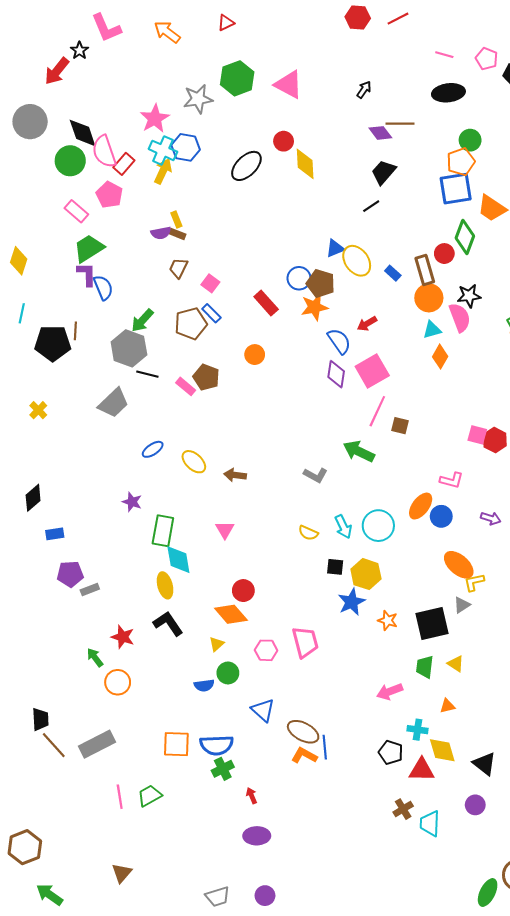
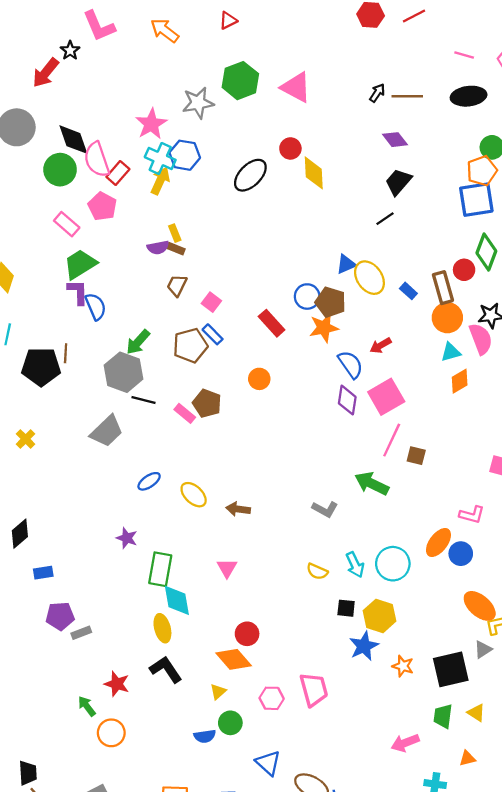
brown line: (400, 124) -> (407, 96), moved
orange diamond: (440, 357) -> (460, 381), turned 30

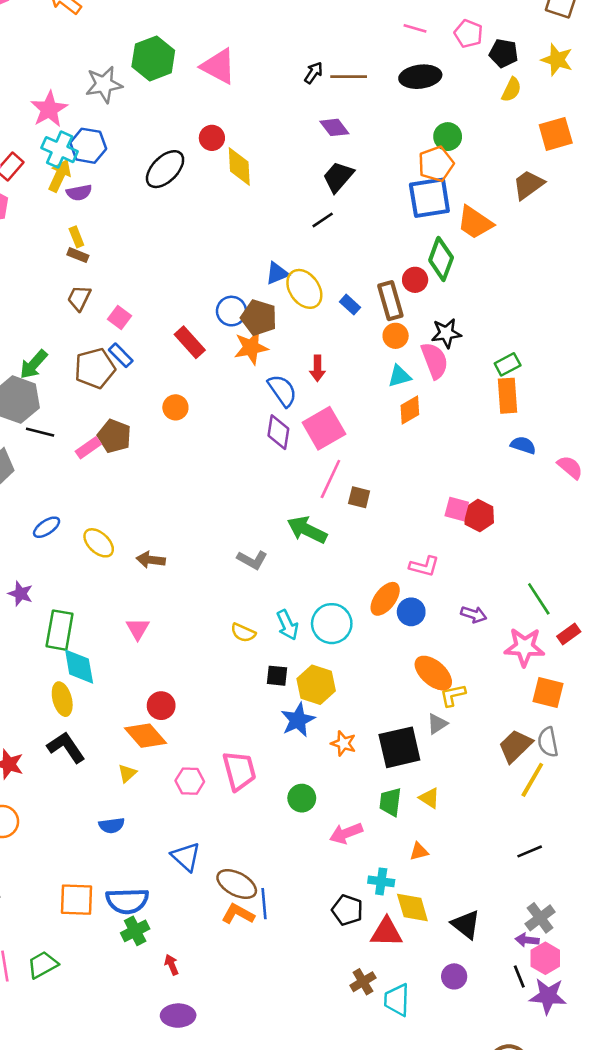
purple semicircle: (158, 248) -> (79, 193), moved
orange circle: (447, 318) -> (396, 336), size x0.7
red arrow: (381, 345) -> (317, 368), turned -60
pink rectangle: (185, 413) -> (88, 448), turned -75
green circle: (230, 723) -> (302, 798), moved

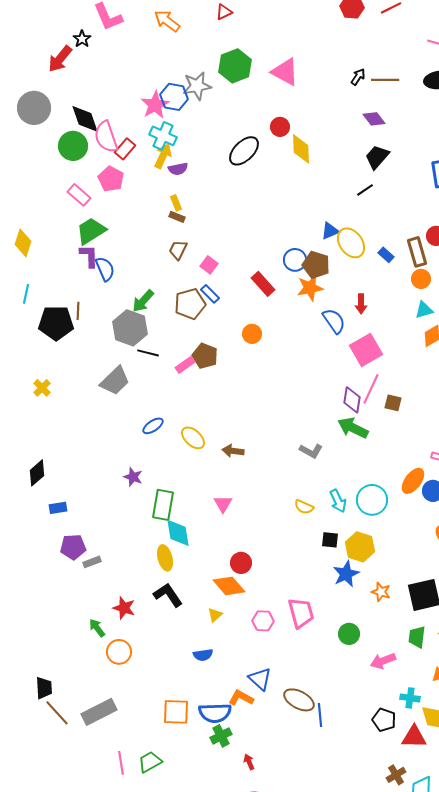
blue hexagon: (88, 146) -> (174, 97), moved
purple diamond: (278, 432) -> (352, 400), moved
orange L-shape: (238, 914) -> (241, 698), moved

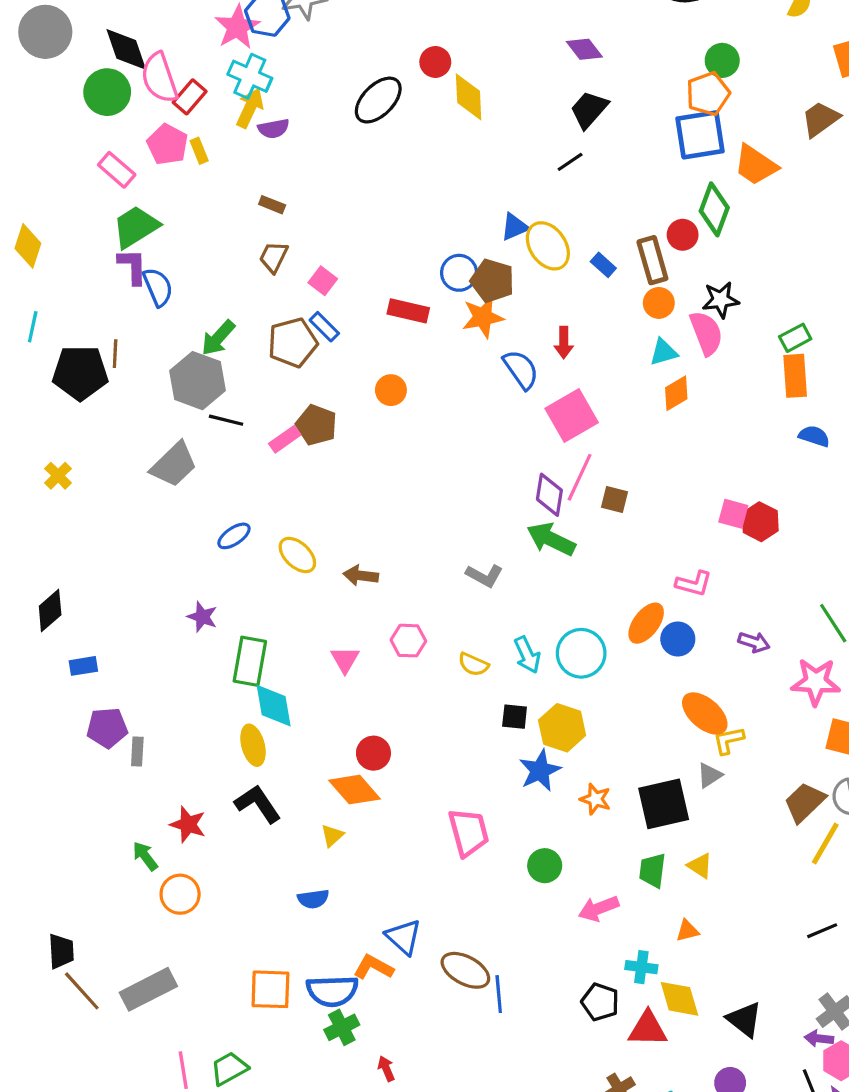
yellow rectangle: (176, 203) -> (199, 151), moved
red rectangle: (263, 284) -> (408, 311), turned -35
gray rectangle: (92, 562) -> (137, 752), turned -66
pink hexagon: (263, 621) -> (408, 641), moved

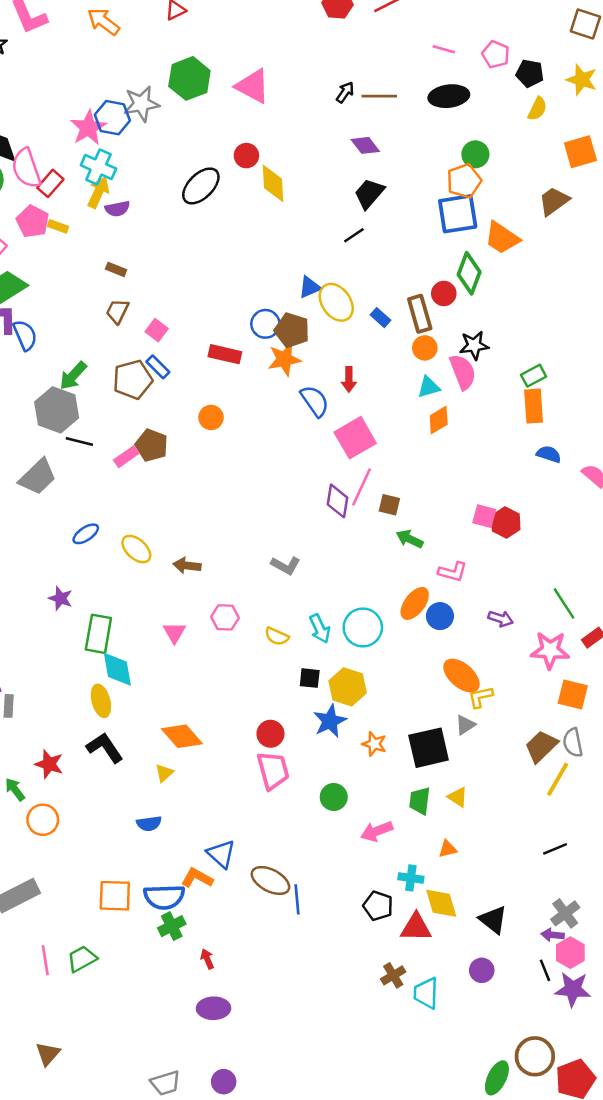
yellow rectangle: (199, 151) -> (58, 226), turned -48
green arrow: (551, 539) -> (410, 539), moved, size x0.7
red circle: (373, 753) -> (270, 734), moved

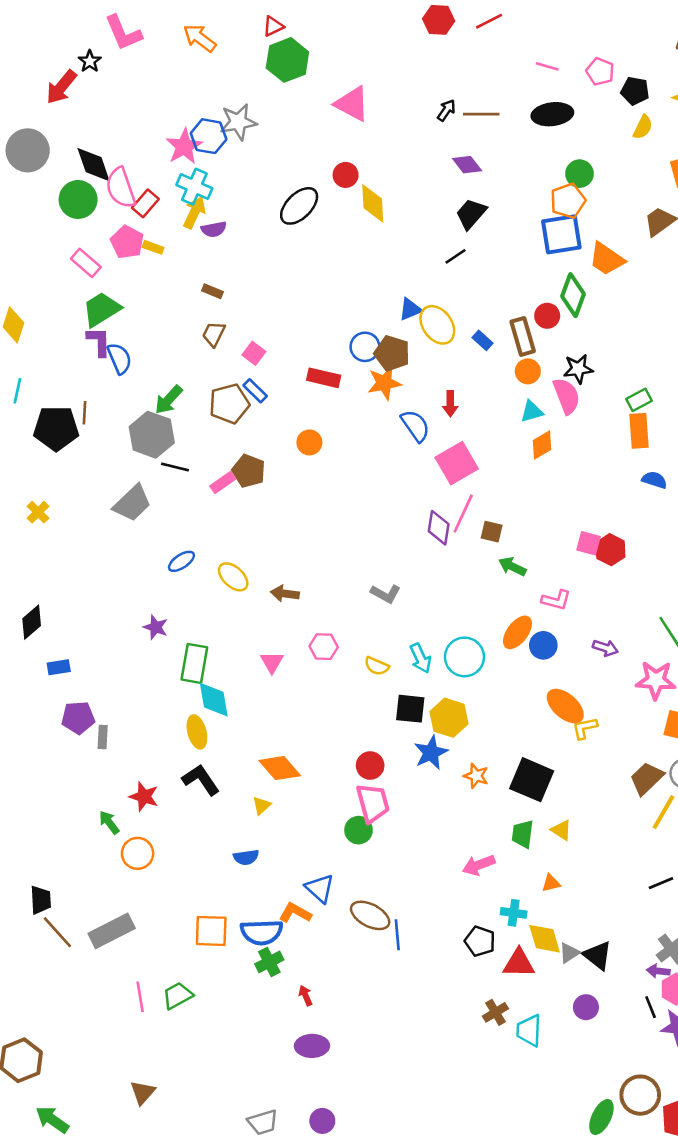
green hexagon: (189, 78) -> (287, 60), moved
black square: (310, 678) -> (410, 709), size x1.4
gray triangle: (465, 725) -> (569, 953), moved
black square: (429, 748) -> (532, 780), turned 36
green circle: (334, 797) -> (359, 830), moved

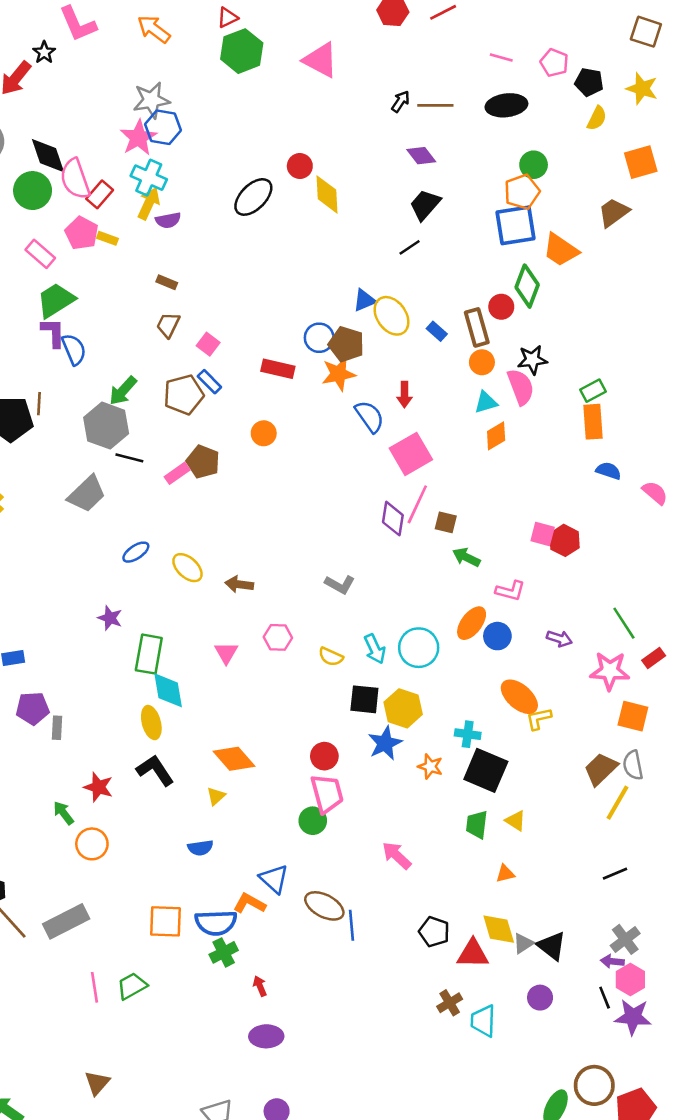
pink triangle: (352, 104) -> (320, 60), moved
gray star: (238, 122) -> (151, 100), moved
pink arrow: (479, 865) -> (397, 856), moved, turned 64
cyan cross: (514, 913) -> (468, 734), moved

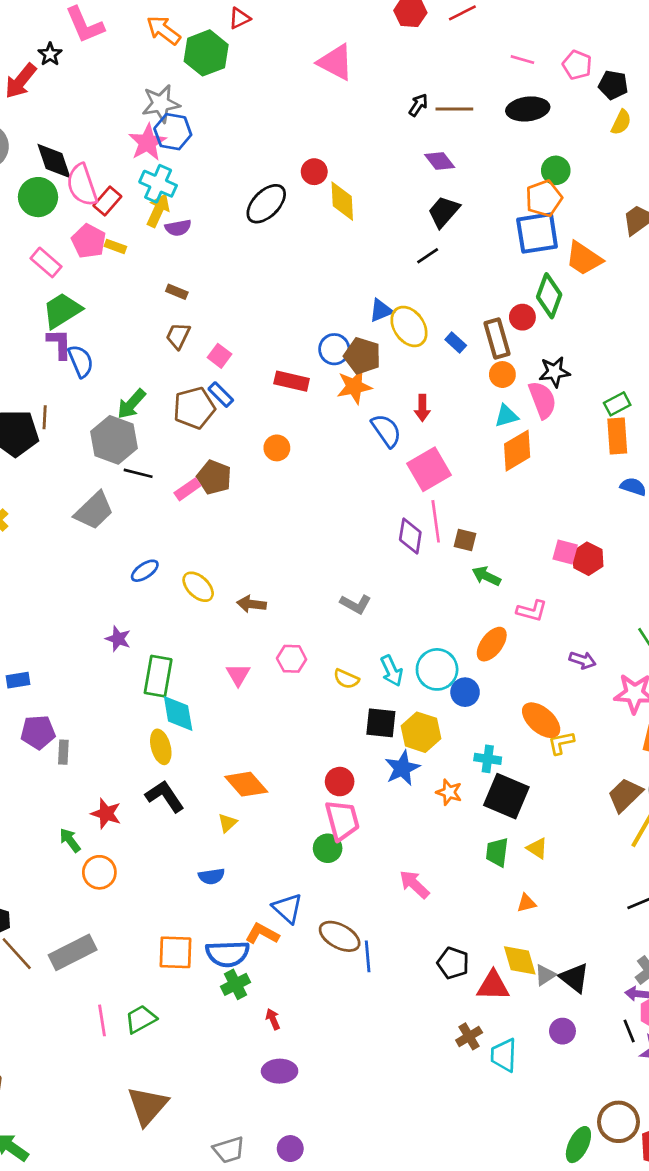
green hexagon: (242, 51) -> (206, 53), moved
orange diamond: (496, 436) -> (517, 451), size x1.4
pink line: (417, 504) -> (436, 521), turned -33
blue circle: (497, 636) -> (465, 692), moved
brown triangle: (97, 1083) -> (147, 1106), moved, size x1.6

